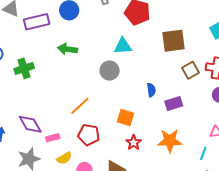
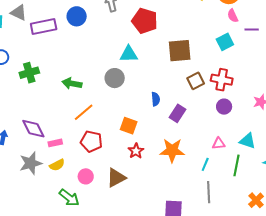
green arrow: (67, 49) -> (72, 83), moved
purple rectangle: (174, 103) -> (178, 113), turned -42
yellow semicircle: (64, 158) -> (57, 165), moved

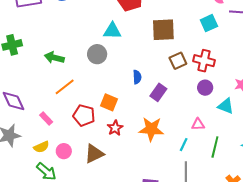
red pentagon: (91, 141) -> (84, 115), moved
cyan triangle: (248, 141) -> (226, 106), moved
pink rectangle: (55, 143) -> (46, 118), moved, turned 56
yellow semicircle: (57, 165) -> (41, 147), moved

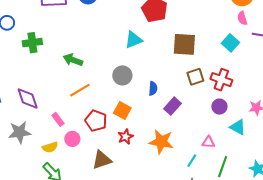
cyan square: (209, 23) -> (230, 43), turned -30
cyan triangle: (112, 31) -> (134, 40), turned -30
gray circle: (97, 54) -> (122, 75), moved
pink circle: (64, 151) -> (72, 139), moved

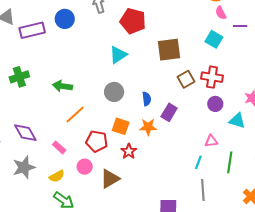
pink circle: (72, 139) -> (85, 167), moved
orange star: (161, 142) -> (148, 127), moved, size x0.7

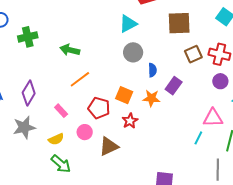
gray circle: (114, 92) -> (133, 52), moved
purple diamond: (25, 133) -> (29, 93), turned 55
pink triangle: (211, 141) -> (213, 118), size x1.5
gray line: (203, 190) -> (218, 170), moved

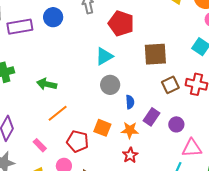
purple circle: (220, 81) -> (176, 124), moved
red star: (130, 121) -> (130, 155), moved

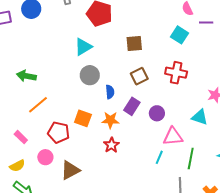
brown square: (155, 54) -> (134, 44), size x0.7
brown square: (170, 85) -> (139, 76), moved

